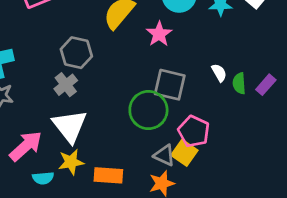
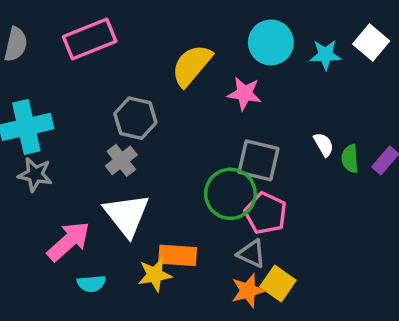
pink star: (159, 34) -> (244, 94), turned -30
pink pentagon: (194, 131) -> (266, 213), moved
yellow square: (184, 153) -> (278, 284), moved
yellow star: (71, 162) -> (155, 275), moved
orange rectangle: (108, 175) -> (178, 255), moved

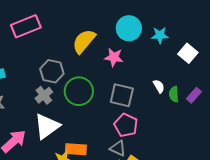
white square: (371, 42) -> (188, 53), moved
green circle: (230, 194) -> (79, 91), moved
white triangle: (127, 215) -> (47, 126), turned 32

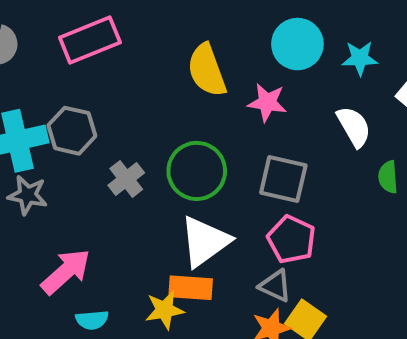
yellow semicircle: (84, 41) -> (207, 70), turned -60
gray hexagon: (52, 71) -> (72, 131), moved
white semicircle: (159, 86) -> (354, 127), moved, size x1.5
white triangle: (47, 126) -> (205, 241), moved

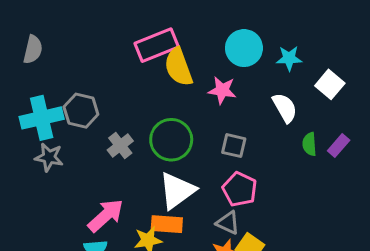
pink rectangle: (90, 40) -> (157, 45), moved
gray square: (283, 179) -> (234, 146), size x0.7
pink arrow: (66, 272) -> (106, 215), moved

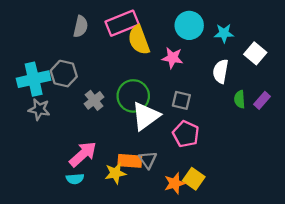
gray semicircle: (33, 49) -> (81, 27), moved
white semicircle: (285, 108) -> (221, 71), turned -140
white triangle: (177, 191) -> (146, 116), moved
gray triangle: (228, 223) -> (148, 160), moved, turned 30

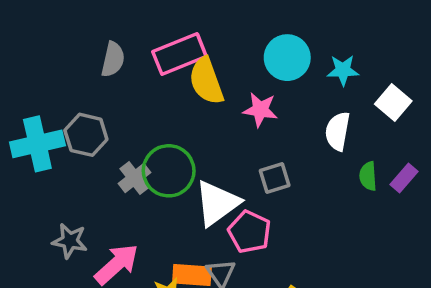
green circle: (133, 96) -> (169, 171), moved
gray square: (181, 100) -> (275, 178), turned -30
gray star: (39, 109) -> (70, 241), moved
pink pentagon: (186, 134) -> (249, 232), moved

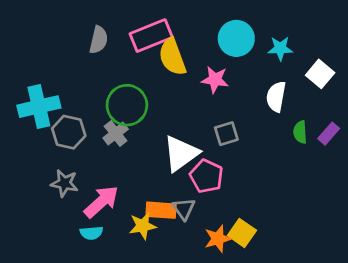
gray hexagon: (86, 135) -> (69, 132), moved
green circle: (169, 171) -> (127, 105), moved

